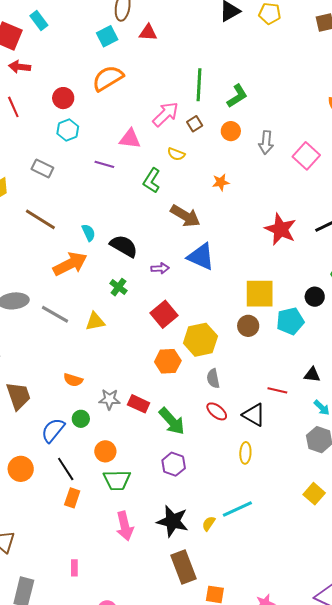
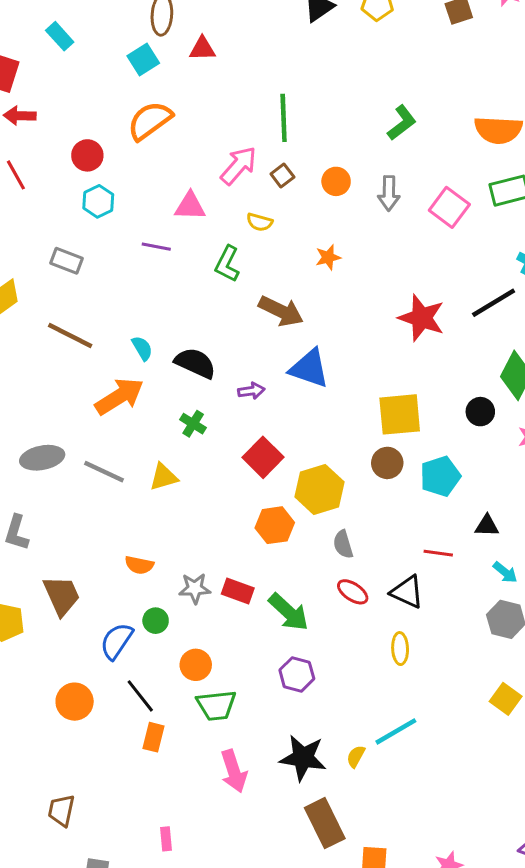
cyan rectangle: (39, 20) -> (60, 36), moved
green L-shape: (237, 96) -> (402, 123), moved
cyan pentagon: (290, 321) -> (440, 476), moved

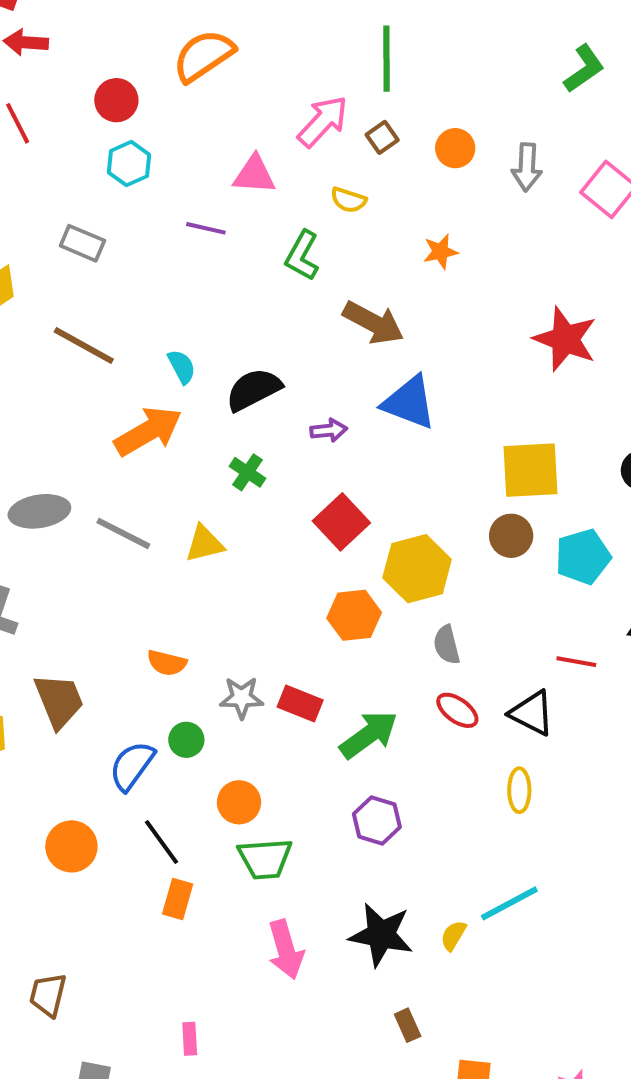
green L-shape: (402, 123) -> (584, 69), moved
black semicircle: (195, 363) -> (254, 390), turned -54
green arrow: (289, 612) -> (369, 735), turned -81
brown rectangle: (325, 823) -> (408, 1025), size x0.5

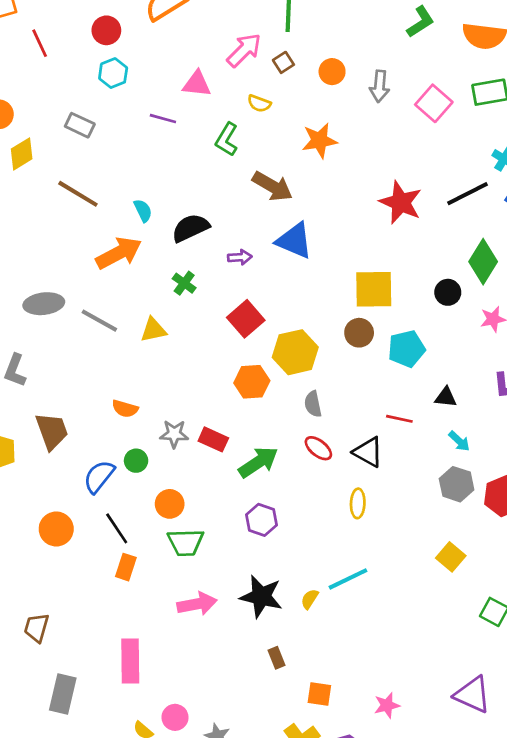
orange star: (441, 252) -> (319, 141), size x1.5
pink arrow: (286, 950) -> (197, 604), turned -87
pink rectangle: (190, 1039) -> (130, 661), size x2.0

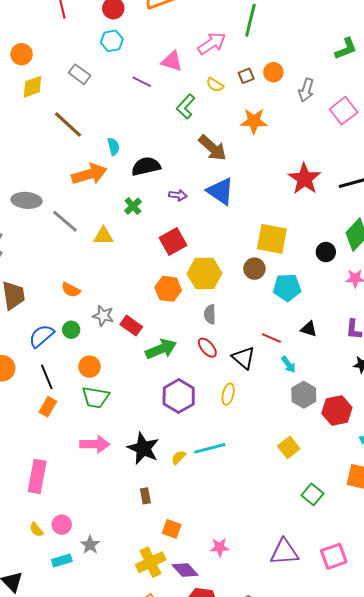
brown square: (283, 62) -> (246, 76), moved
cyan arrow: (459, 441) -> (288, 364), moved
purple hexagon: (261, 520) -> (179, 396), moved, size x1.4
purple triangle: (473, 695) -> (284, 552), turned -40

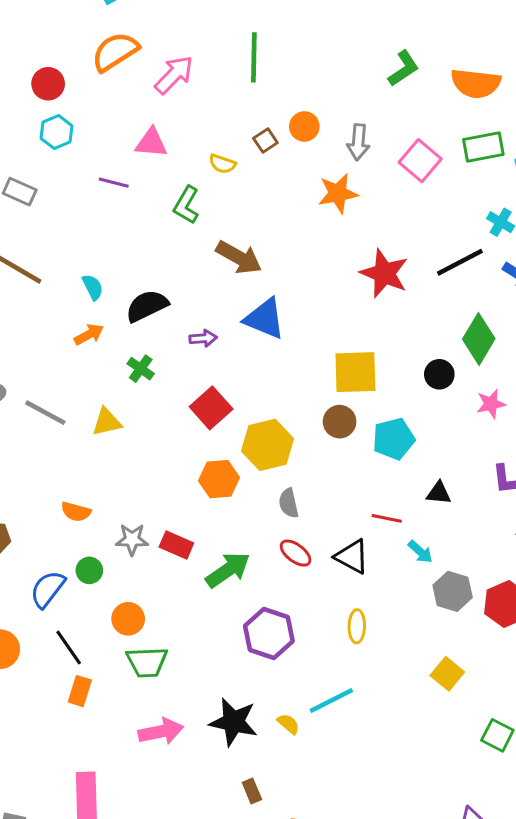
pink arrow: (212, 43) -> (174, 75), moved
orange star: (254, 121) -> (338, 193), moved
orange arrow: (89, 174) -> (89, 334), moved, size x0.6
yellow ellipse: (228, 394) -> (357, 626), moved
yellow semicircle: (179, 457) -> (288, 724), turned 98

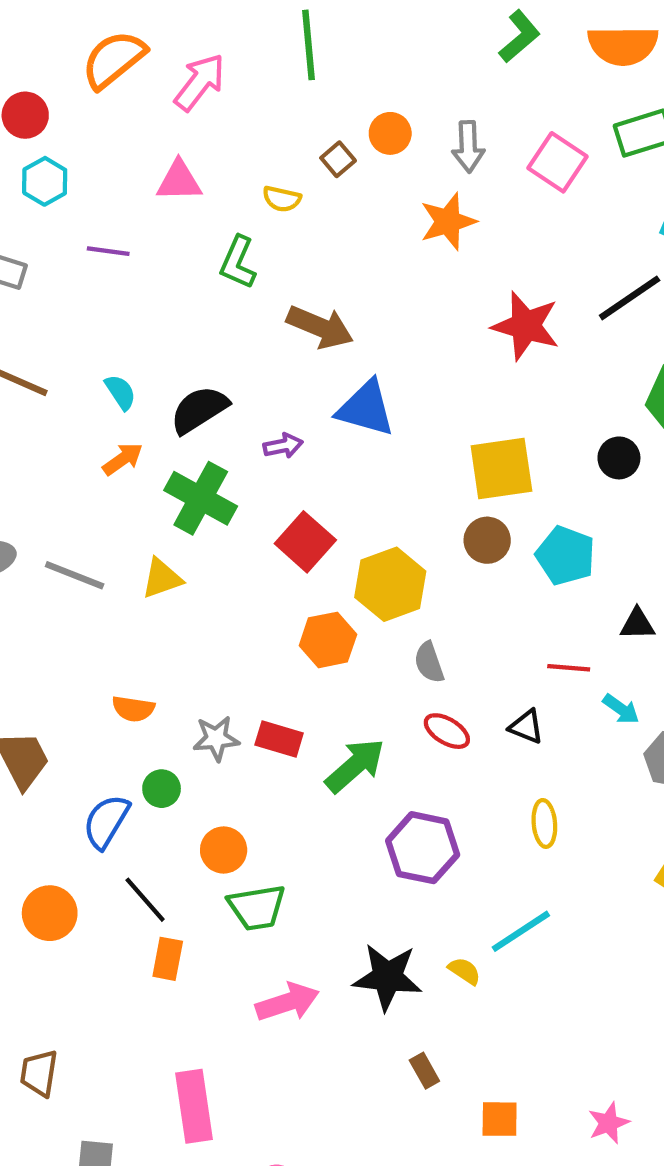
purple line: (114, 183) -> (108, 251), moved
green cross: (141, 369) -> (201, 498), size x1.8
cyan pentagon: (394, 439) -> (566, 556), turned -30
black triangle: (352, 556) -> (526, 727), size x0.7

